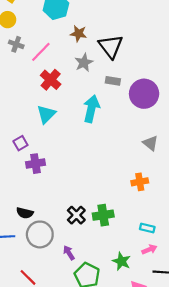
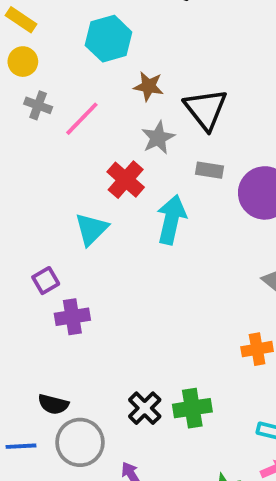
red cross: (51, 80) -> (126, 180), moved

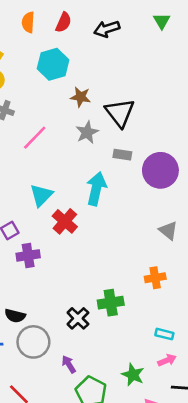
pink line: (82, 119) -> (35, 138), moved
red cross: (126, 180) -> (65, 221), moved
green cross: (192, 408) -> (111, 303), moved

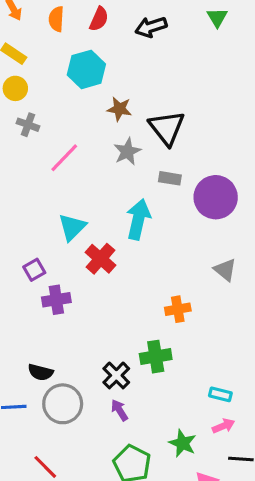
orange cross: (155, 278) -> (178, 309), moved
purple arrow: (69, 364) -> (119, 410), moved

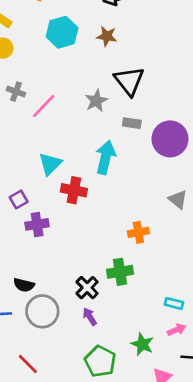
brown star: (119, 109) -> (107, 36), moved
gray cross: (28, 125) -> (16, 92), moved
red cross: (101, 259) -> (74, 190), turned -30

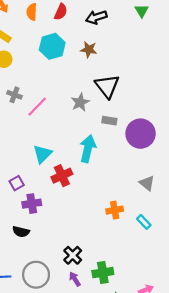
red cross: (74, 190) -> (62, 176), turned -36
green cross: (120, 272) -> (103, 273), moved
black semicircle: (24, 285) -> (21, 232), moved
cyan rectangle: (174, 303) -> (144, 222), moved, turned 32

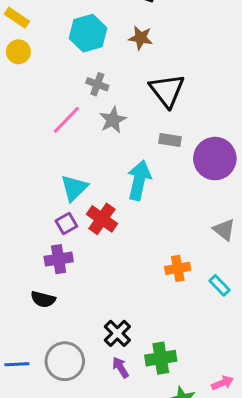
gray cross: (14, 95) -> (97, 84), moved
gray star: (80, 102) -> (113, 120), moved
red cross: (62, 176) -> (102, 219), turned -30
purple square: (17, 183) -> (66, 224), moved

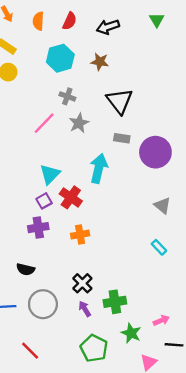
orange cross: (178, 268) -> (80, 235), moved
black semicircle: (43, 299) -> (26, 269), moved

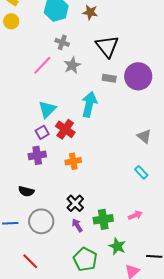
purple circle: (155, 152) -> (138, 76), moved
pink arrow: (161, 320) -> (135, 215), moved

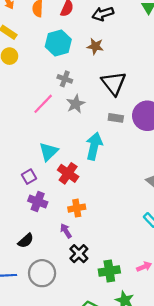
purple square: (42, 132) -> (29, 177), moved
purple cross: (37, 155) -> (38, 202), turned 30
black semicircle: (26, 191) -> (26, 241), turned -56
purple arrow: (77, 225) -> (66, 231), moved

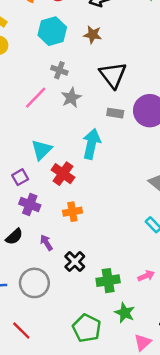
purple arrow: (66, 231) -> (46, 243), moved
black semicircle: (26, 241) -> (14, 237), moved

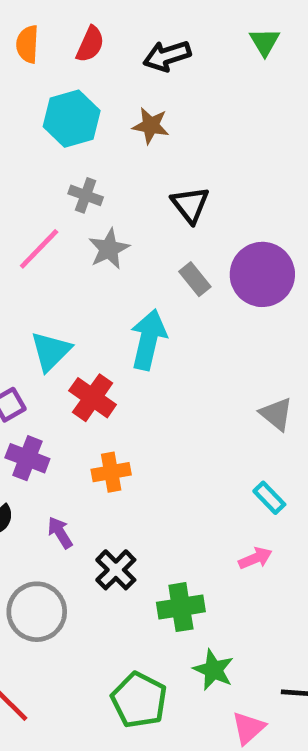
black triangle: (113, 75) -> (190, 205), size x0.7
gray rectangle: (115, 113) -> (195, 279), turned 42
pink arrow: (146, 276) -> (255, 558), moved

